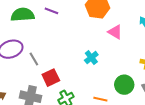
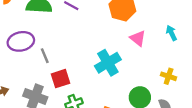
cyan cross: (91, 58) -> (108, 63), size x1.6

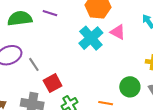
cyan cross: (108, 63) -> (91, 38), moved

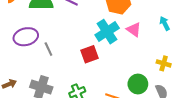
red square: (53, 83) -> (90, 54), moved

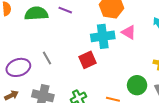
cyan cross: (107, 32) -> (103, 36), turned 30
purple ellipse: (26, 37) -> (18, 67), moved

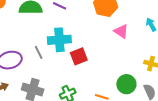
cyan cross: (103, 36) -> (59, 40), moved

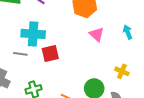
gray line: (39, 52) -> (20, 54), moved, turned -64

